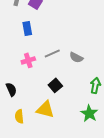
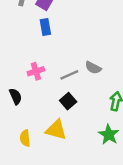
blue rectangle: (27, 28) -> (45, 27), moved
gray line: (52, 53) -> (69, 75), moved
black semicircle: (11, 89) -> (16, 96), moved

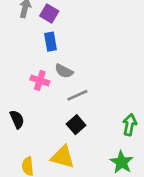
gray semicircle: (93, 68) -> (64, 71), moved
pink cross: (36, 71) -> (40, 80), moved, turned 35

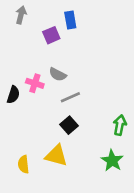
purple square: (49, 13) -> (51, 35), moved, turned 36
blue rectangle: (51, 42) -> (70, 20), moved
black semicircle: (17, 119) -> (13, 95), moved, turned 42

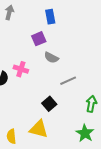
purple square: (51, 35) -> (39, 39), moved
gray semicircle: (58, 74) -> (51, 58), moved
gray line: (70, 97) -> (68, 81), moved

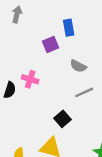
blue rectangle: (50, 17) -> (69, 28), moved
gray semicircle: (51, 58) -> (78, 66), moved

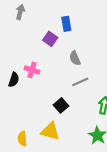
purple square: (51, 44) -> (50, 39), turned -32
gray semicircle: (78, 66) -> (75, 58), turned 40

